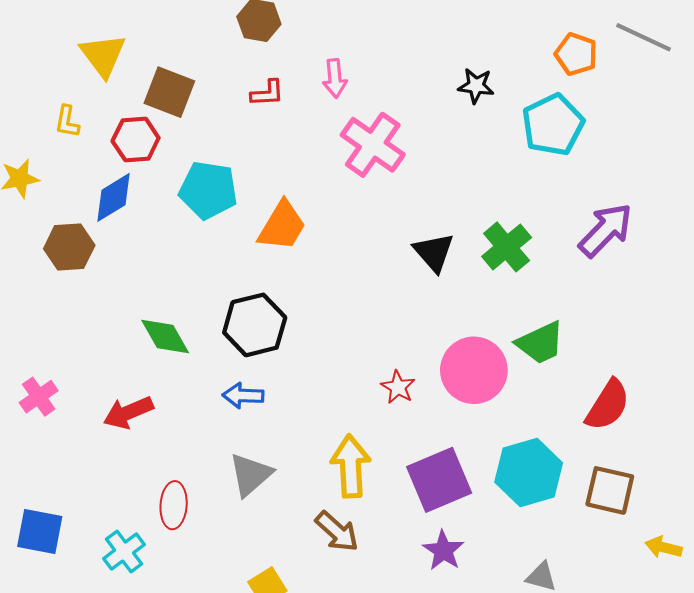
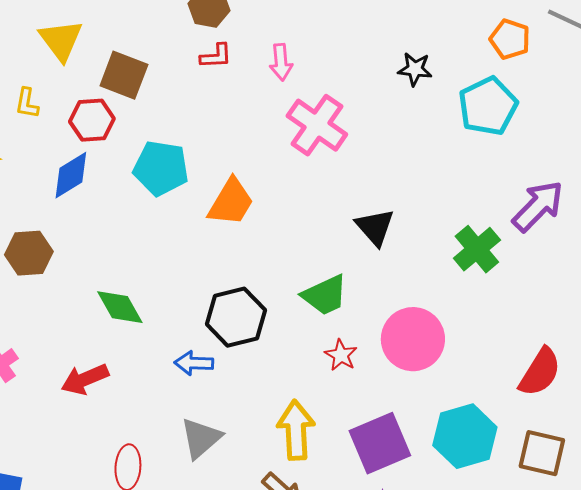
red L-shape: (267, 93) -> (216, 56), moved
brown hexagon: (69, 247) -> (29, 253), moved
green cross: (507, 247) -> (477, 249), moved
black hexagon: (255, 325) -> (236, 317), moved
green trapezoid: (540, 343) -> (325, 295), moved

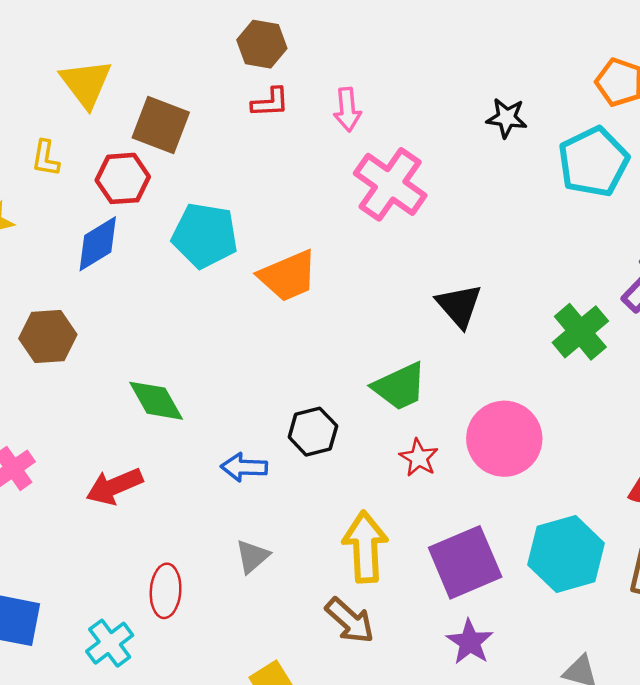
orange trapezoid: (231, 202) -> (288, 276), turned 36
black hexagon: (236, 317) -> (313, 432), moved, size x0.7
gray triangle: (201, 438) -> (252, 556), size x0.7

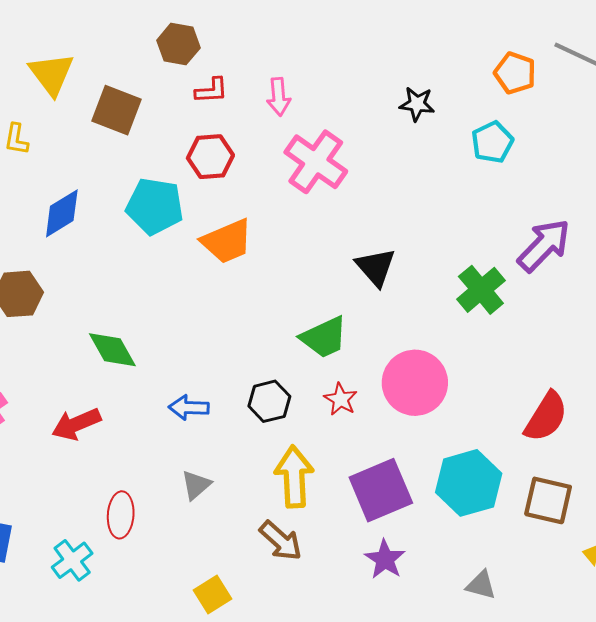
brown hexagon: (262, 44) -> (178, 44), moved
cyan pentagon: (593, 162) -> (492, 142), size x0.7
red hexagon: (123, 178) -> (210, 157), moved
black hexagon: (313, 432) -> (269, 401), moved

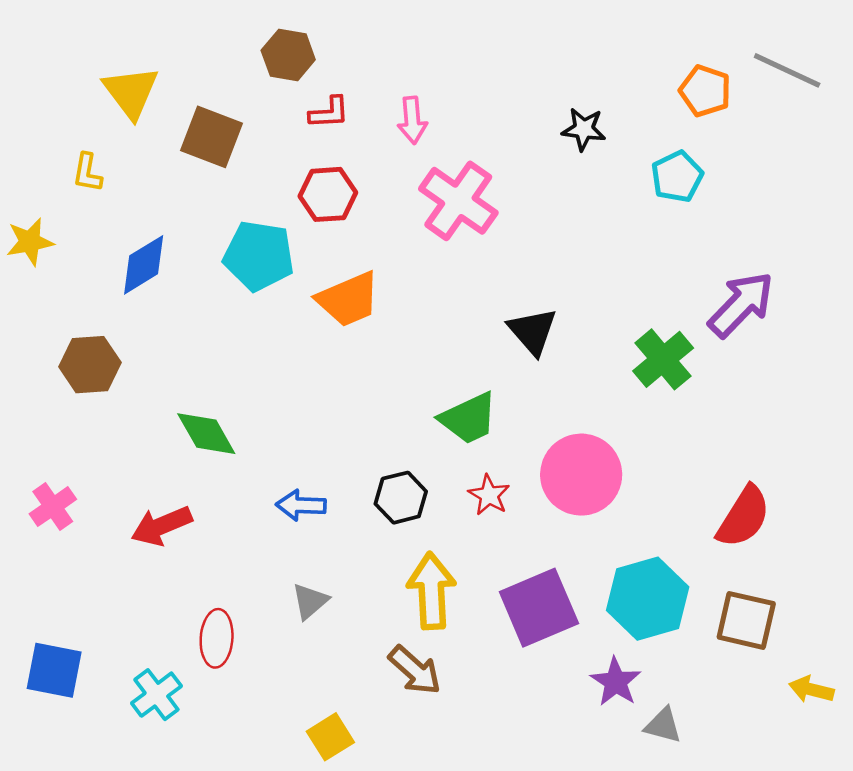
purple star: (385, 559) -> (616, 682), moved

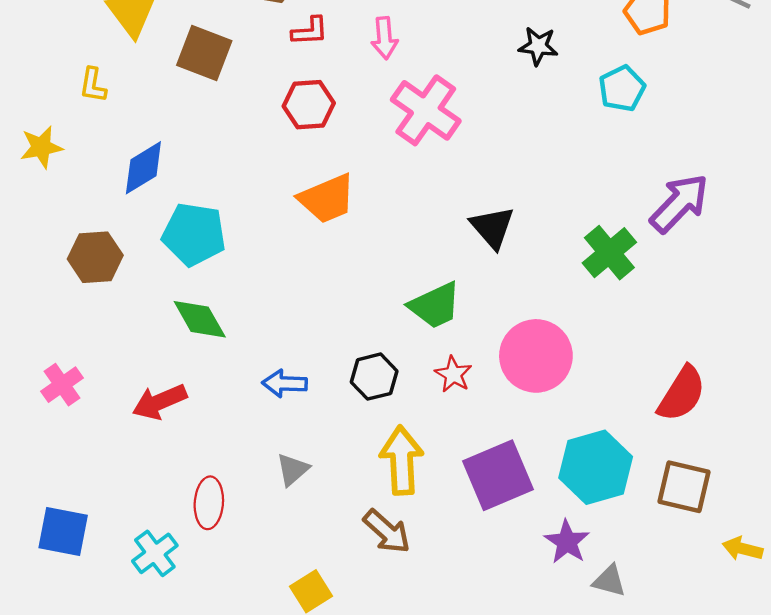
cyan pentagon: (259, 256) -> (194, 234), moved

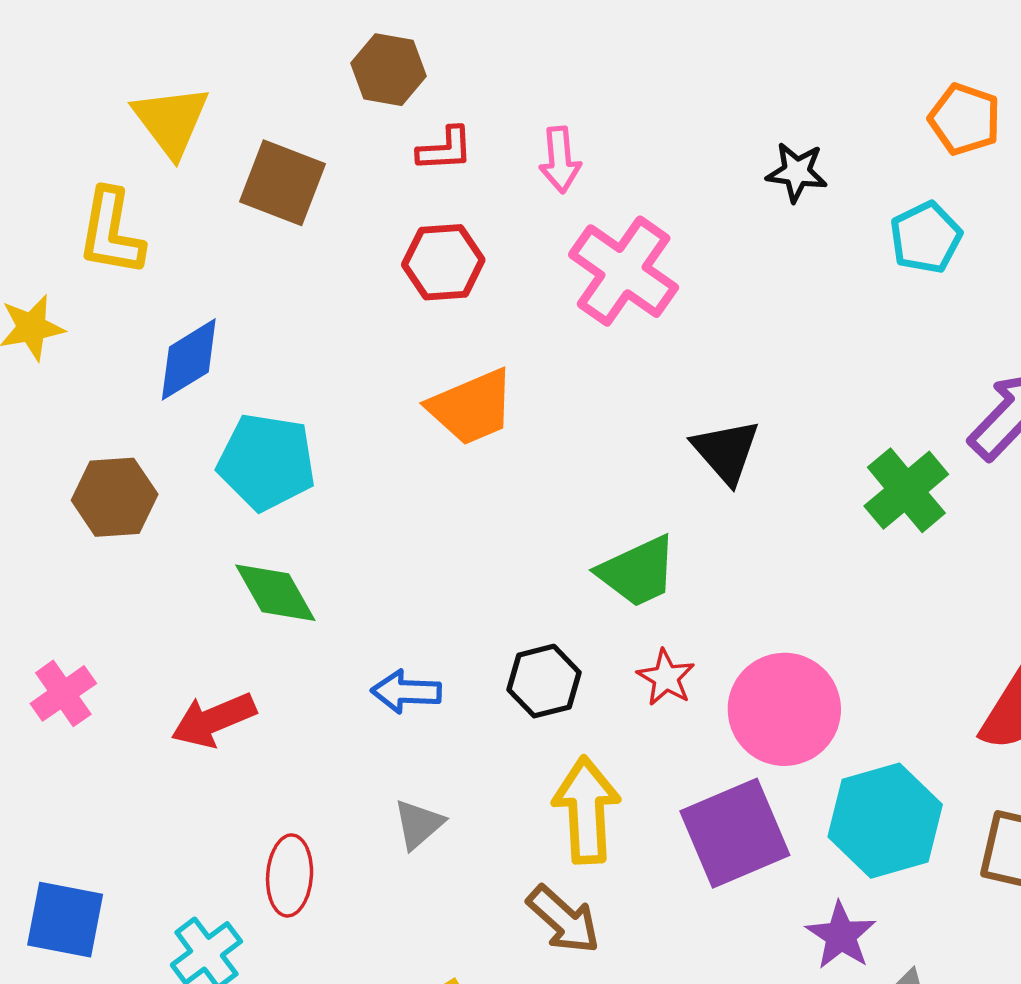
yellow L-shape: (93, 85) -> (111, 232), size x1.6
pink circle: (536, 356) -> (784, 709), moved

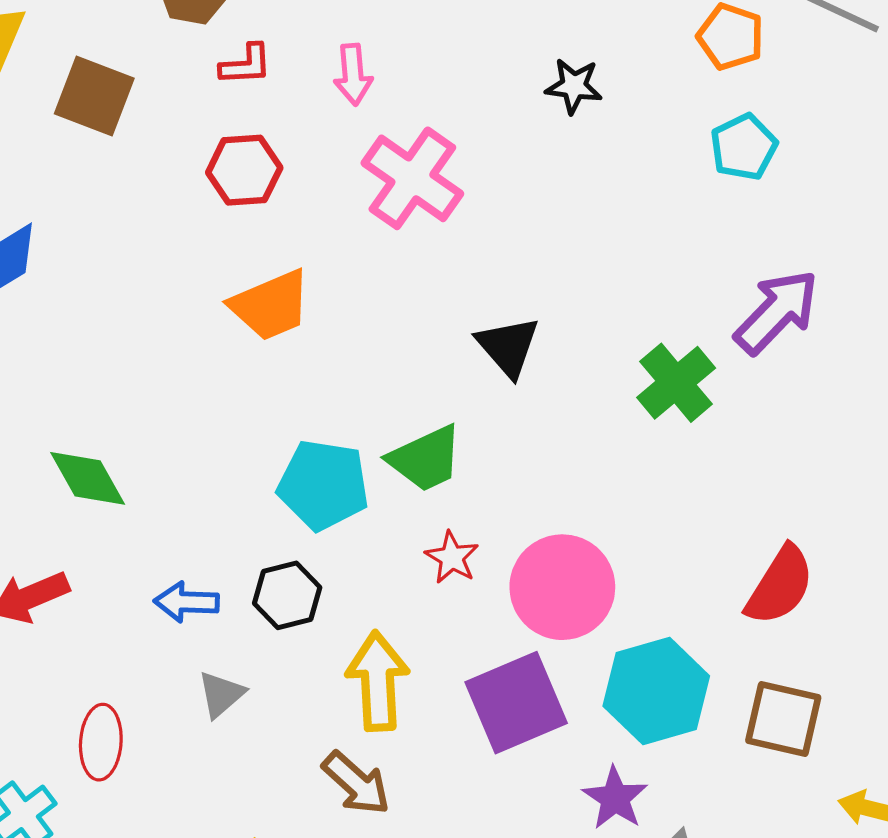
cyan pentagon: (926, 238) -> (744, 147), moved
cyan pentagon: (267, 462) -> (323, 485), moved
black hexagon: (544, 681) -> (287, 595), moved
blue arrow: (406, 692) -> (187, 602), moved

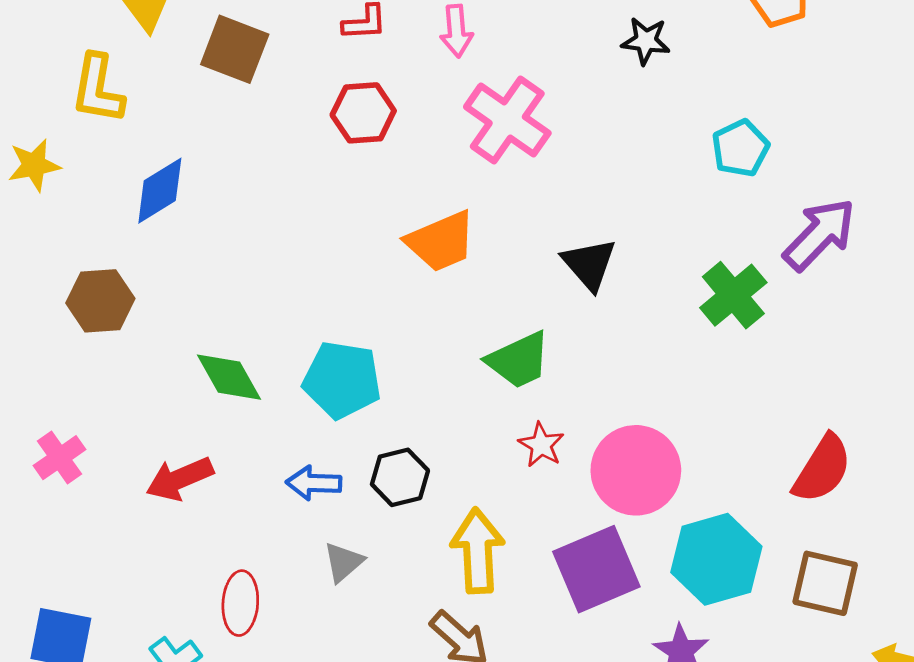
cyan pentagon: (744, 147) -> (740, 148), moved
orange trapezoid: (271, 305) -> (441, 241), moved
cyan pentagon: (323, 485) -> (342, 380), moved

